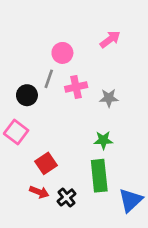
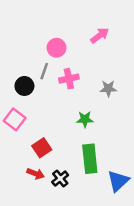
gray star: (109, 98) -> (108, 88), moved
green star: (103, 140) -> (85, 119), moved

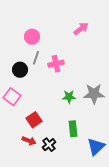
pink circle: (57, 48) -> (32, 37), moved
gray star: (108, 88) -> (94, 94), moved, size x1.5
green rectangle: (90, 159) -> (73, 129), size x0.7

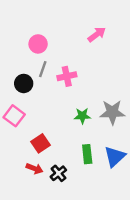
blue triangle: (96, 147) -> (115, 157), moved

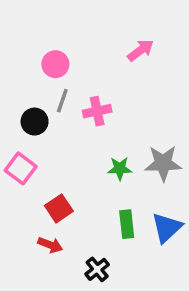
black cross: (58, 173) -> (97, 269), moved

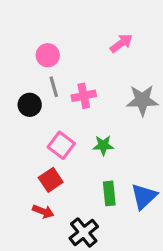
gray line: (62, 101) -> (54, 87), turned -35
gray star: (163, 163) -> (142, 100), moved
pink square: (21, 168) -> (61, 145), moved
black cross: (97, 269) -> (84, 232), size x1.4

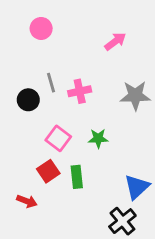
pink circle: (48, 55) -> (41, 28), moved
green rectangle: (109, 193) -> (77, 177), moved
red arrow: (43, 211) -> (27, 201), moved
black cross: (84, 232) -> (122, 221), moved

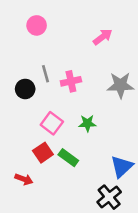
green rectangle: (77, 177) -> (68, 158), turned -48

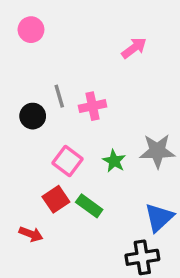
pink circle: (37, 25) -> (31, 30), moved
gray star: (120, 85) -> (157, 151), moved
green star: (87, 123) -> (114, 161), turned 30
black cross: (109, 197) -> (142, 257), turned 30

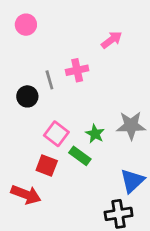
pink cross: (92, 106) -> (77, 70), moved
red square: (56, 199) -> (47, 166), turned -35
green rectangle: (89, 206) -> (80, 156), moved
red arrow: (31, 234) -> (26, 195), size x1.5

